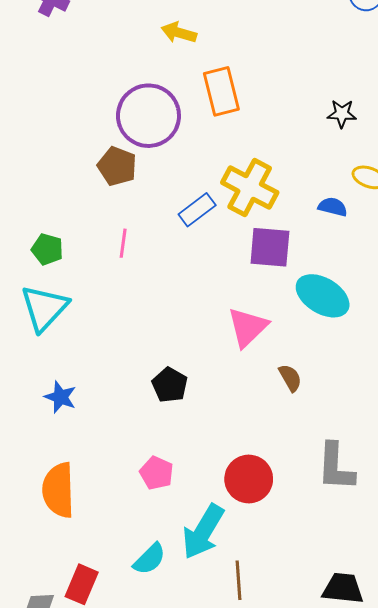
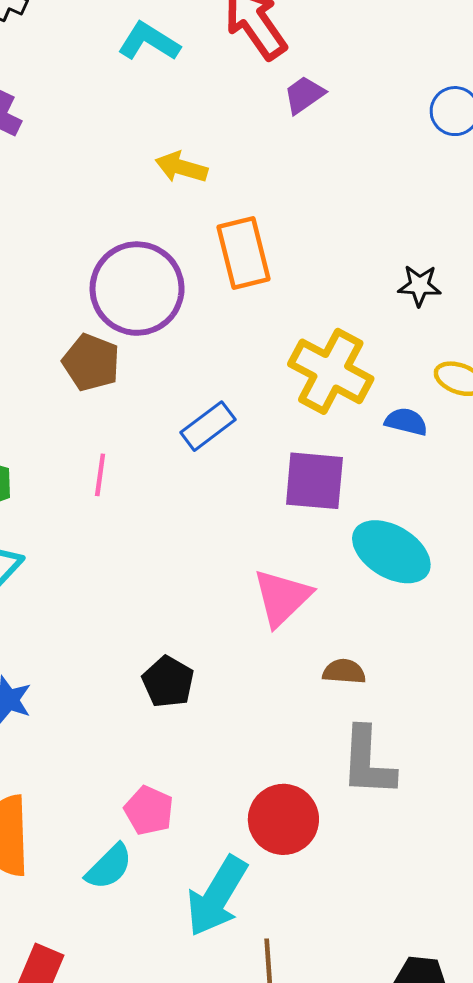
yellow cross: (250, 188) -> (331, 371), moved
brown semicircle: (290, 378) -> (344, 672), turned -56
gray L-shape: (336, 467) -> (368, 762), moved
cyan semicircle: (150, 559) -> (109, 867), moved

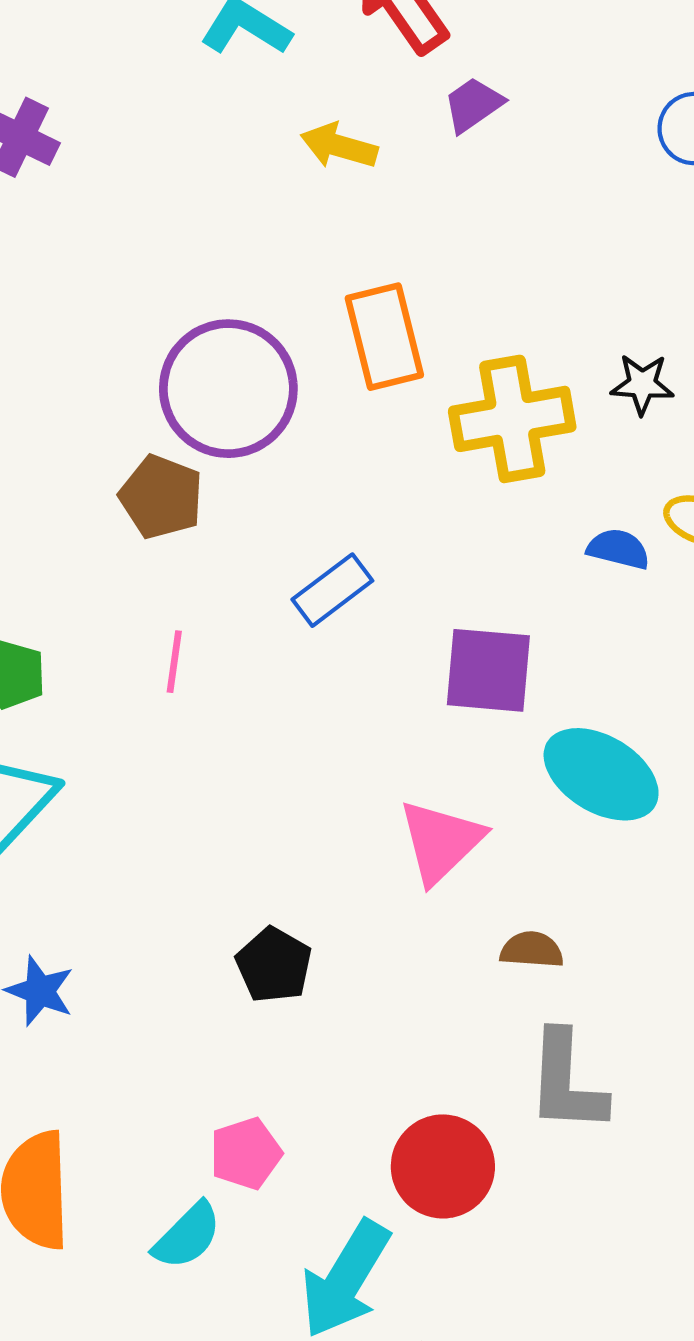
yellow arrow: (181, 167) -> (339, 146), moved
yellow cross: (331, 371) -> (512, 419), moved, turned -38
blue semicircle: (406, 422) -> (618, 549), moved
pink pentagon: (149, 811) -> (246, 1153), turned 30

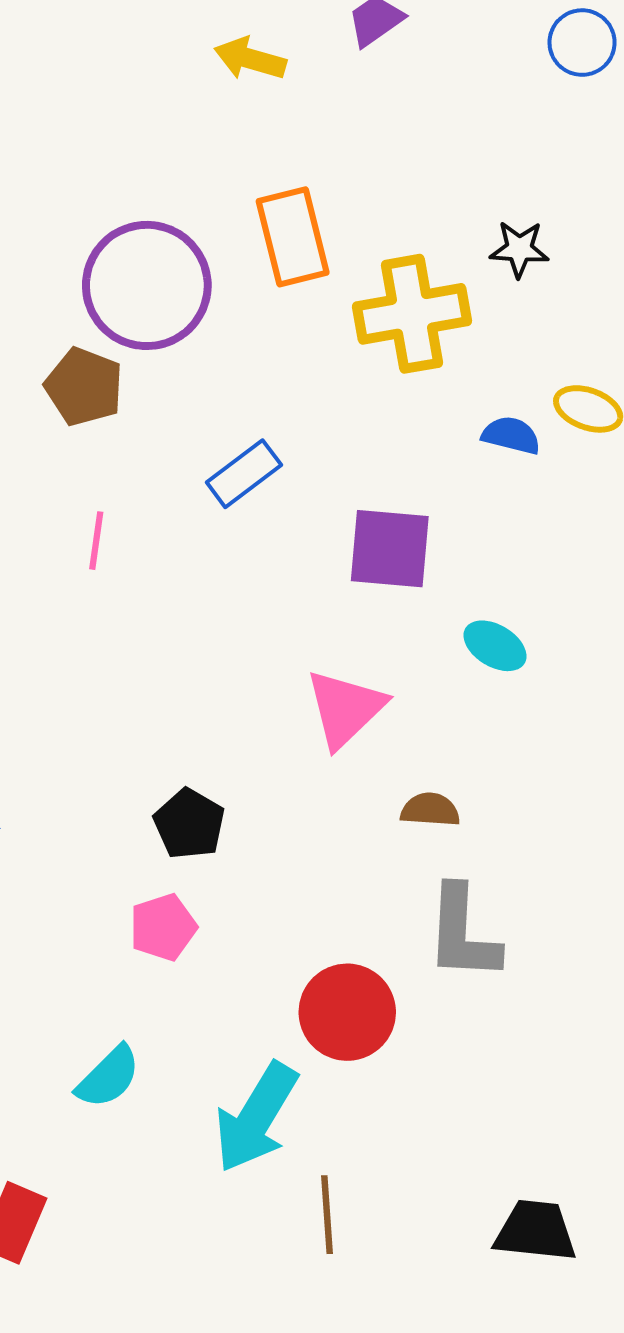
black star: (642, 384) -> (519, 249), moved
cyan ellipse: (601, 774) -> (495, 646), size x0.6
pink pentagon: (246, 1153) -> (163, 927), moved

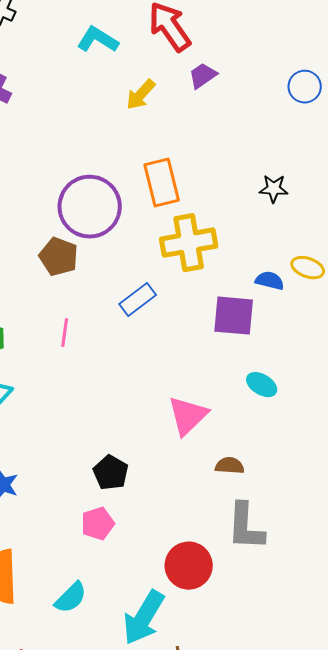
yellow arrow: (250, 59) -> (141, 95), turned -64
yellow cross: (412, 314) -> (189, 243), moved
purple square: (390, 549) -> (234, 316), moved

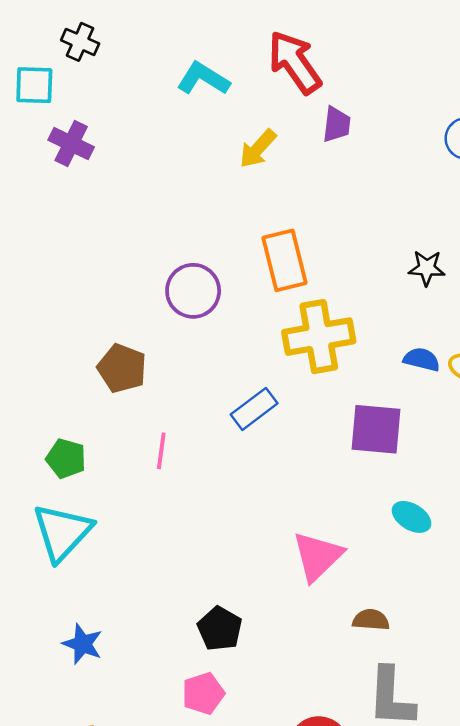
purple trapezoid: (203, 76) -> (337, 124), turned 132
purple circle: (90, 207) -> (193, 291), size x0.7
brown pentagon: (59, 257) -> (122, 368), moved
blue semicircle: (270, 281) -> (422, 359), moved

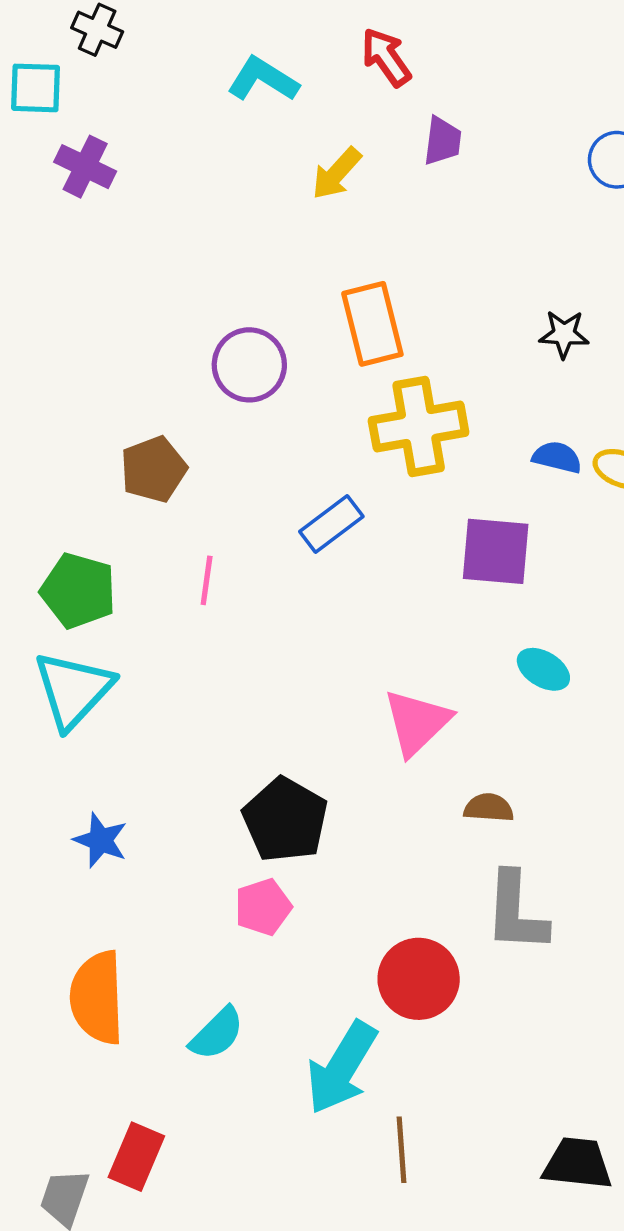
red arrow: (295, 62) -> (386, 57), size x0.7
brown pentagon: (122, 368) -> (154, 469), turned 30
green pentagon: (66, 459) -> (78, 591), size x1.4
black pentagon: (220, 629) -> (285, 820), size x1.4

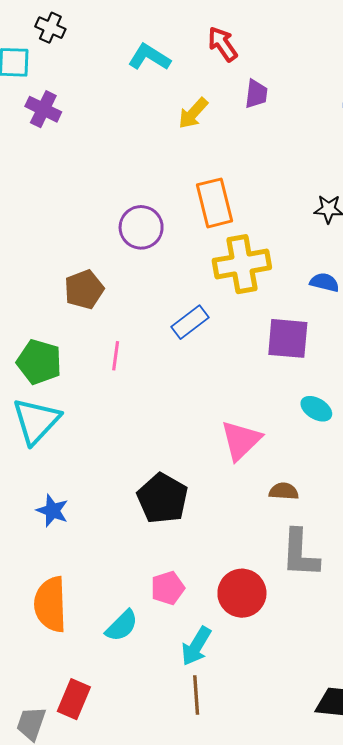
pink pentagon: (263, 907) -> (168, 588), moved
cyan arrow: (342, 1068) -> (196, 646), size x0.7
brown line: (401, 1150) -> (196, 695), moved

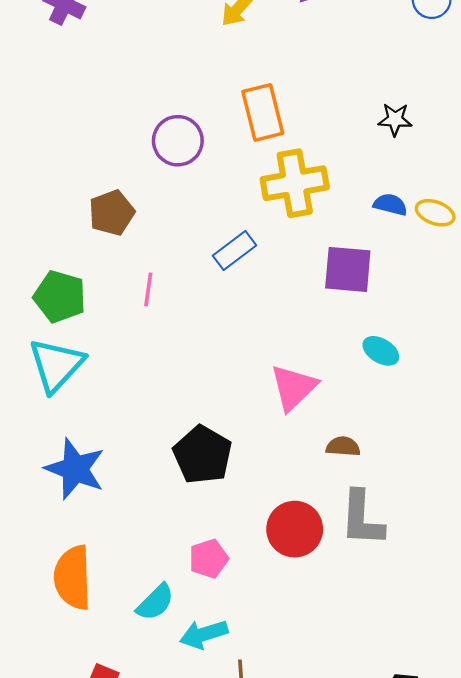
blue star: (52, 511) -> (75, 469), size x1.6
red circle: (242, 593) -> (295, 529), moved
cyan arrow: (196, 646) -> (204, 634), moved, turned 42

